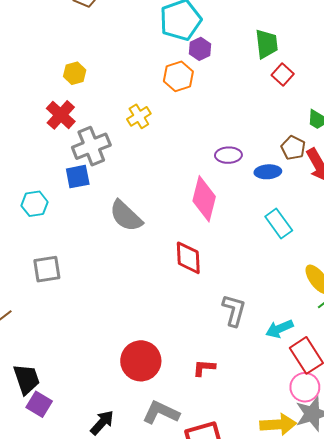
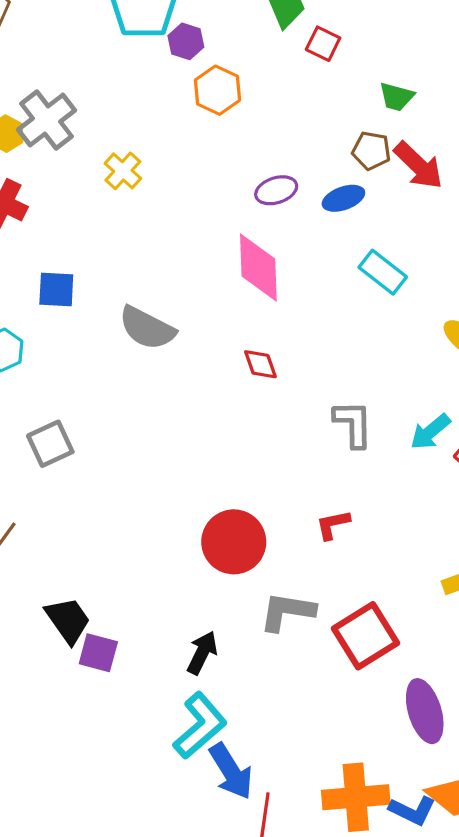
orange hexagon: (178, 76) -> (218, 90), moved
gray cross: (91, 146) -> (47, 120), moved
blue square: (78, 177) -> (56, 290), turned 30
red diamond: (188, 258) -> (260, 364), size x0.7

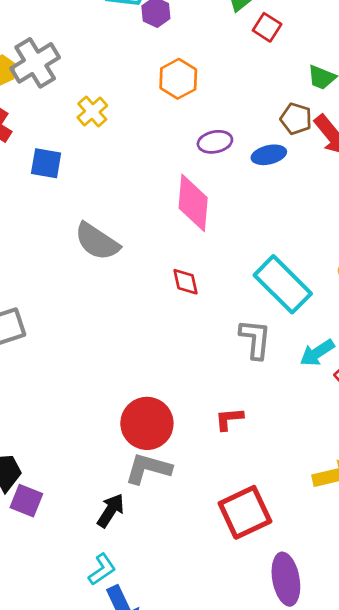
orange hexagon: (218, 90) -> (178, 79), moved
cyan rectangle: (383, 272) -> (283, 284), moved, size x1.5
blue square: (56, 290) -> (46, 163), moved
gray L-shape: (287, 612) -> (148, 469), moved
cyan L-shape: (200, 726) -> (102, 569), size x0.6

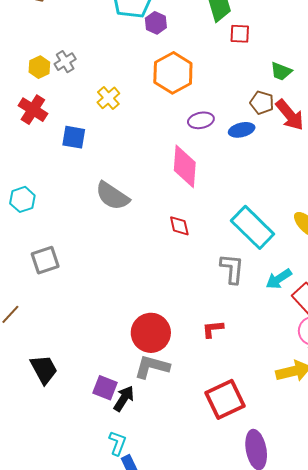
red square: (267, 27) -> (240, 34), turned -30
gray cross: (35, 63) -> (65, 62), size x0.6
orange hexagon: (178, 79) -> (173, 73), size x1.4
purple square: (26, 501) -> (105, 388), moved
cyan L-shape: (102, 569) -> (117, 443), turned -35

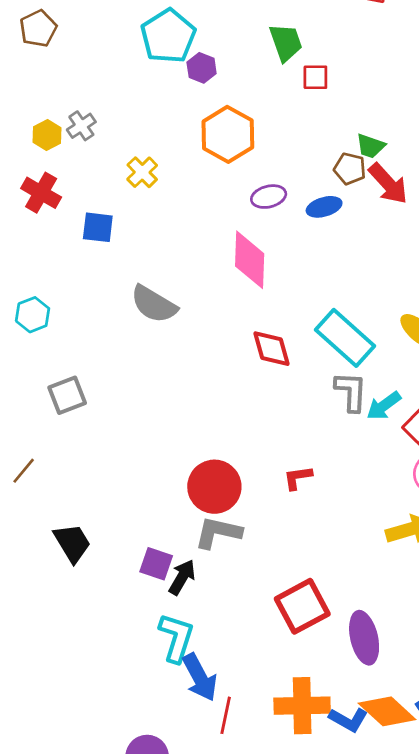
green trapezoid: (281, 71) -> (371, 146), moved
red diamond: (179, 226) -> (271, 349), moved, size x1.4
gray L-shape: (232, 269) -> (351, 392), moved
red square: (225, 399) -> (302, 606), moved
cyan L-shape: (117, 443) -> (176, 638), size x1.5

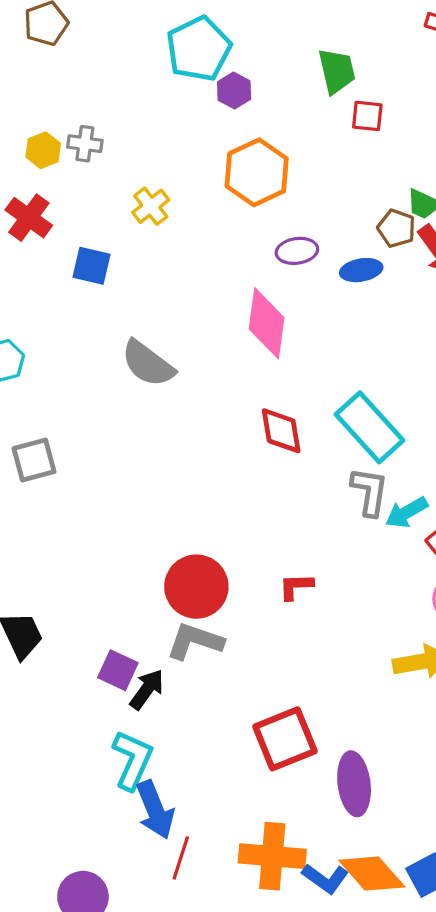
gray cross: (81, 126) -> (85, 144), turned 36

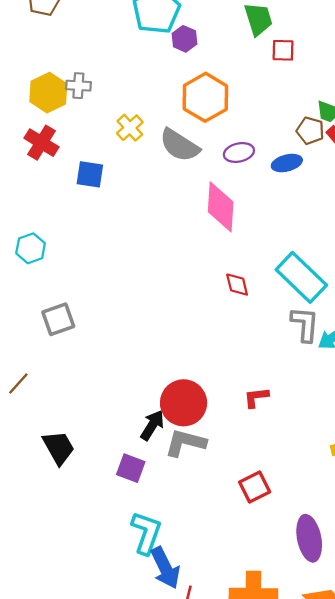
yellow hexagon: (43, 150) -> (48, 93), size x1.5
gray semicircle: (148, 364) -> (179, 145), moved
red diamond: (281, 431) -> (237, 285), size x0.7
black arrow: (147, 689) -> (152, 425), moved
red square: (285, 739) -> (255, 487), moved, size x0.7

